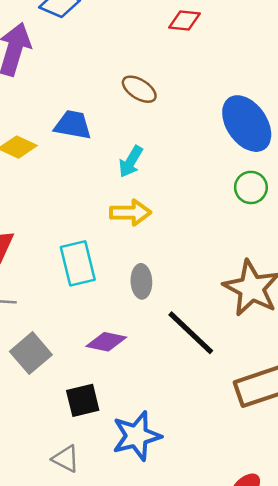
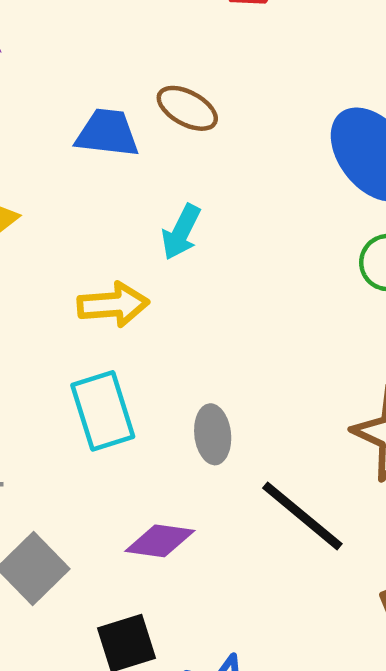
blue trapezoid: (73, 125) -> (107, 133), moved
yellow arrow: (130, 213) -> (113, 305), moved

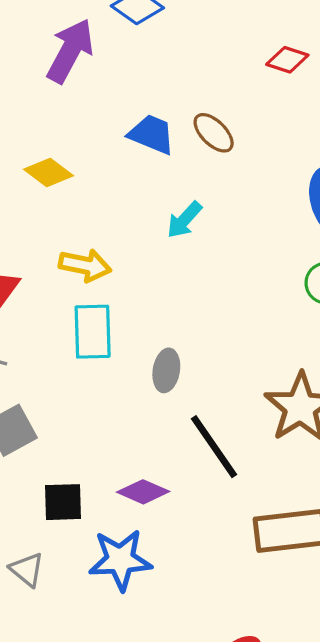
yellow arrow: (113, 305) -> (85, 265), moved
purple diamond: (160, 541) -> (143, 492), moved

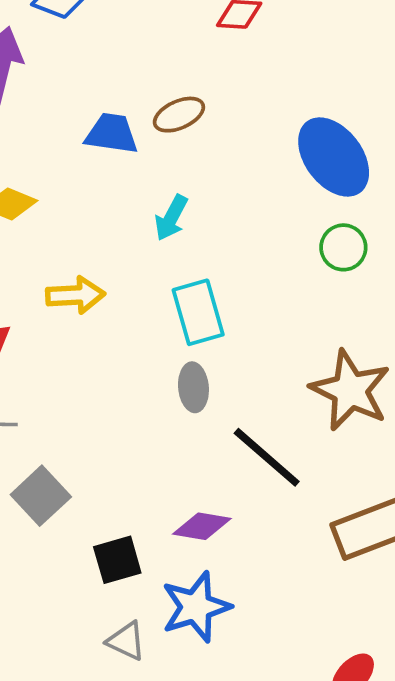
brown ellipse: (214, 133) -> (179, 115), turned -54
cyan rectangle: (93, 332) -> (198, 312), moved
gray triangle: (27, 570) -> (126, 641), moved

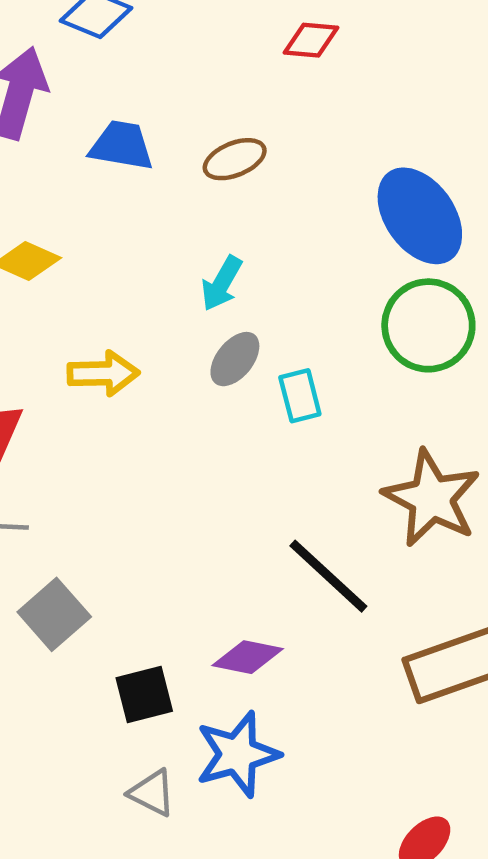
blue trapezoid: (112, 134) -> (122, 145), moved
green circle: (343, 247) -> (428, 325), size x1.6
cyan rectangle: (198, 312) -> (300, 396), moved, size x0.7
gray ellipse: (193, 387) -> (235, 359), moved, turned 42

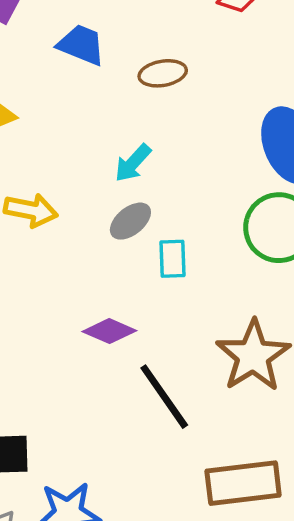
purple diamond: (248, 657) -> (109, 331), moved

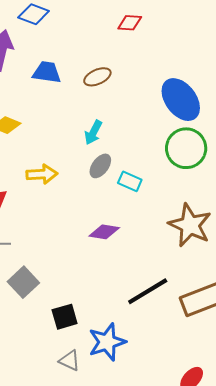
cyan rectangle: (173, 259) -> (130, 181), turned -50
black line: (164, 397) -> (148, 291), moved, turned -72

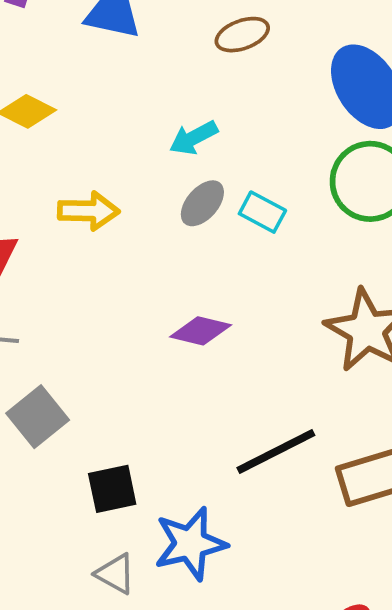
brown ellipse: (97, 77) -> (242, 35), moved
cyan arrow: (93, 132) -> (194, 138), turned 30
cyan rectangle: (130, 181) -> (262, 212), moved

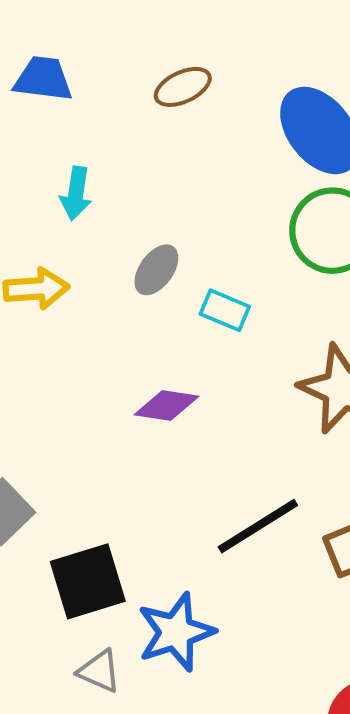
cyan arrow: (194, 138) -> (76, 193), moved, turned -48
cyan rectangle: (262, 212) -> (225, 310), moved
black square: (112, 489) -> (88, 581), size x1.4

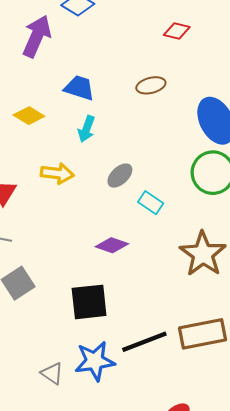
blue trapezoid: (43, 79) -> (79, 88), moved
black line: (258, 526) -> (144, 342), moved
black square: (88, 581) -> (89, 302), moved

